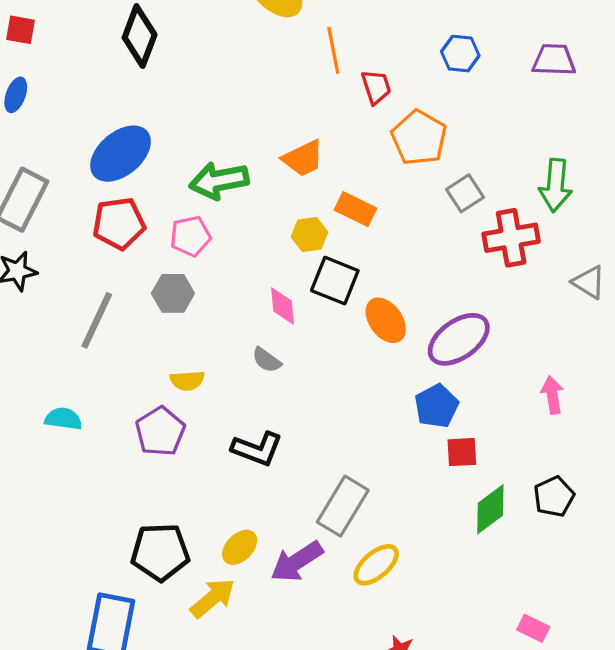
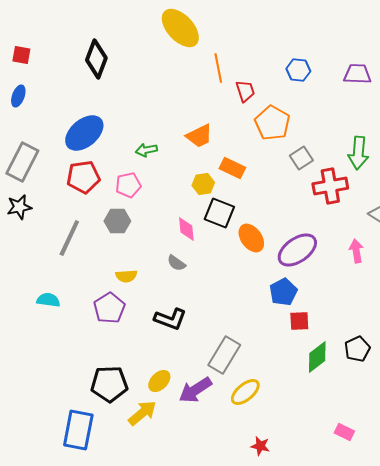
green arrow: (219, 181) -> (146, 150), size x0.6
pink arrow: (552, 395) -> (356, 251), moved

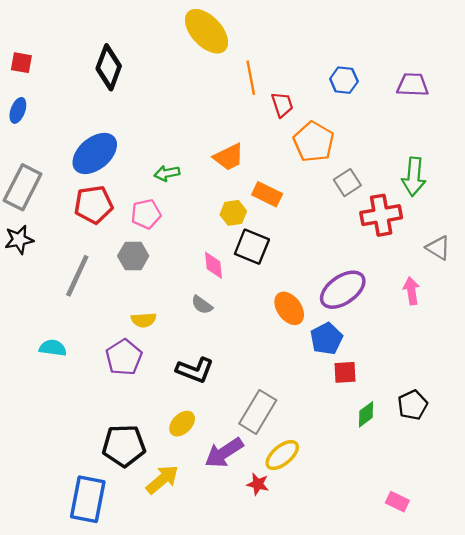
orange ellipse: (251, 238) -> (289, 308), moved
green diamond: (317, 357) -> (366, 414), size x0.7
yellow ellipse: (159, 381) -> (182, 424), moved
red star: (260, 446) -> (258, 484), moved

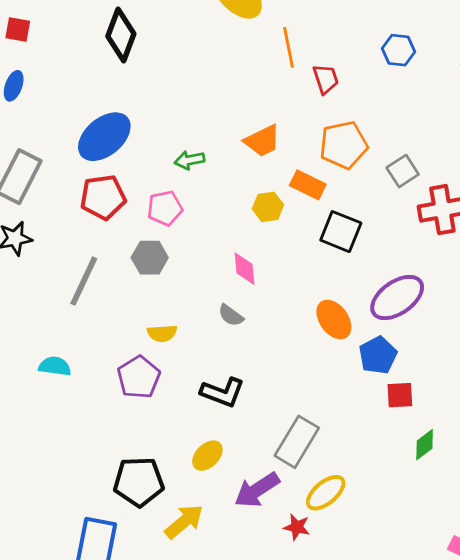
orange pentagon: (314, 142) -> (344, 145), moved, turned 30
black square: (252, 247) -> (341, 232), moved

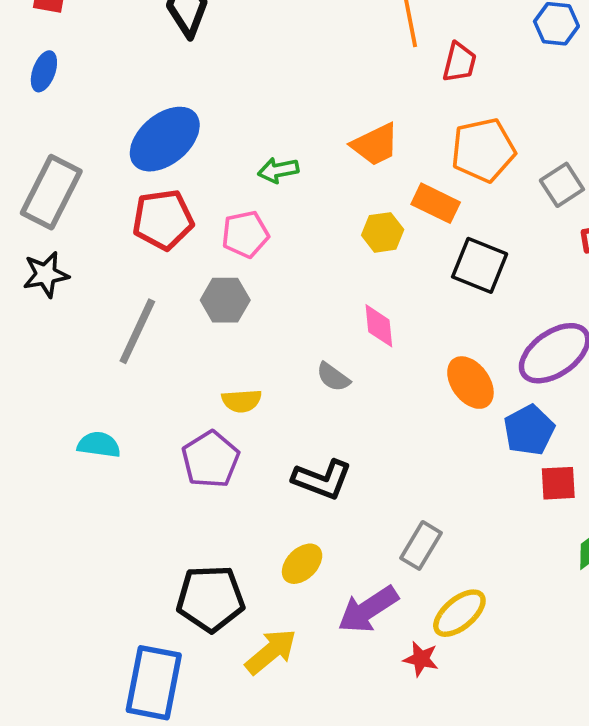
red trapezoid: (326, 79) -> (459, 62), turned 32
pink diamond: (245, 269) -> (379, 326), moved
gray rectangle: (297, 442) -> (421, 545), size x0.7

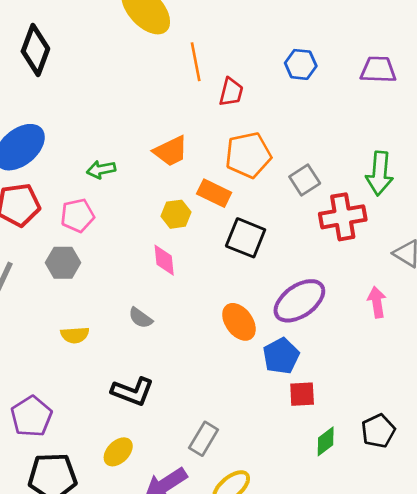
pink diamond: (379, 326) -> (164, 260), moved
purple pentagon: (211, 459) -> (31, 416), moved

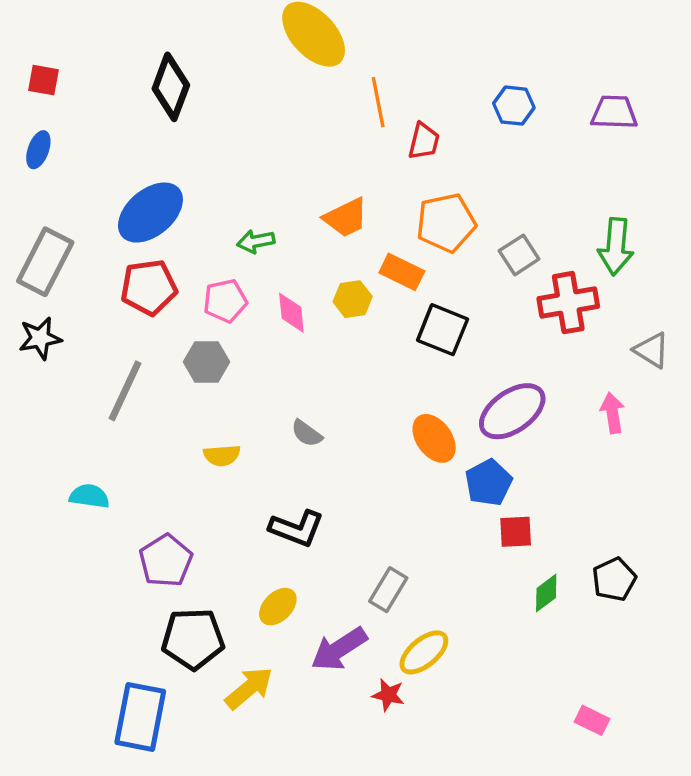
pink diamond: (164, 260) -> (291, 313), moved

